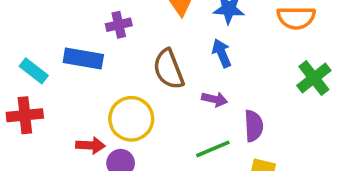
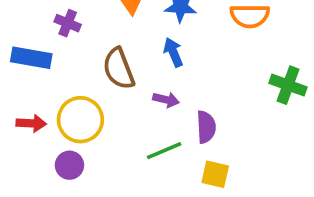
purple cross: (119, 25) -> (68, 23), turned 35
green cross: (314, 78) -> (288, 85), moved, turned -32
red arrow: (90, 145) -> (31, 123), moved

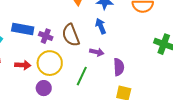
purple cross: (68, 23) -> (46, 36), moved
green line: (164, 151) -> (82, 76), moved, turned -42

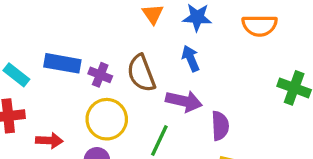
purple arrow: (97, 52) -> (184, 101), size x1.5
red arrow: (23, 65) -> (49, 141), moved

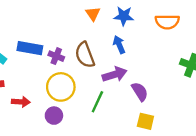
purple arrow: (184, 101) -> (115, 74), turned -30
purple semicircle: (220, 126) -> (140, 92), turned -30

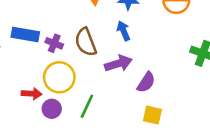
purple semicircle: (140, 92) -> (146, 82), turned 66
red arrow: (21, 102) -> (32, 94), moved
green line: (97, 102) -> (87, 106), moved

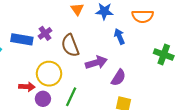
blue arrow: (123, 31) -> (119, 36), moved
purple cross: (54, 43) -> (45, 33), moved, turned 32

